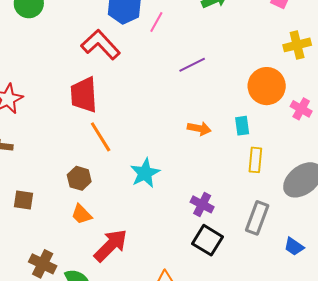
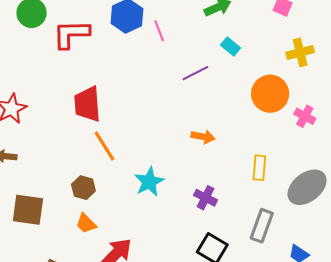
pink line: (156, 22) -> (159, 31), turned -50
red L-shape: (101, 45) -> (71, 34), moved, turned -48
cyan rectangle: (242, 126) -> (231, 46), moved, turned -42
brown square: (23, 200) -> (28, 210), size x1.6
purple cross: (202, 204) -> (206, 198), moved

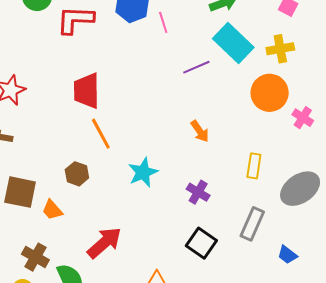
cyan rectangle: (231, 46) -> (233, 43), size x2.0
yellow cross: (300, 52) -> (280, 49), moved
orange arrow: (203, 137) -> (200, 131), turned 40
orange trapezoid: (86, 224) -> (52, 210), moved

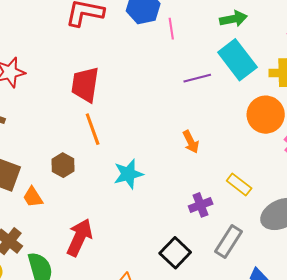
yellow rectangle: (254, 166) -> (239, 184), turned -70
purple cross: (198, 192) -> (201, 205), moved, turned 30
red arrow: (104, 243) -> (79, 237), turned -33

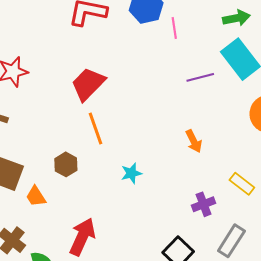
red trapezoid: (85, 85) -> (88, 84), turned 36
cyan star: (128, 174) -> (131, 173), size x0.7

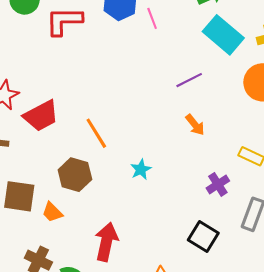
purple line: (200, 77) -> (189, 80), moved
red trapezoid: (88, 84) -> (41, 116), moved, turned -150
brown hexagon: (66, 164) -> (75, 175), size x1.4

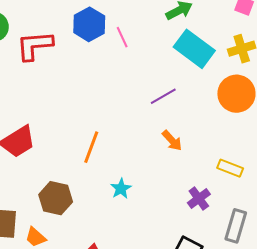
orange line: (96, 133) -> (91, 147), moved, turned 56

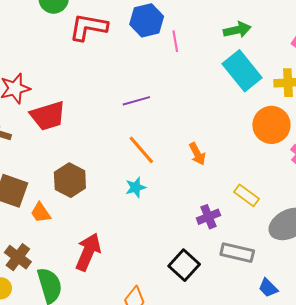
purple line: (163, 96) -> (136, 101), moved
orange line: (91, 147) -> (141, 150), moved, turned -76
gray rectangle: (236, 226) -> (237, 253), turned 72

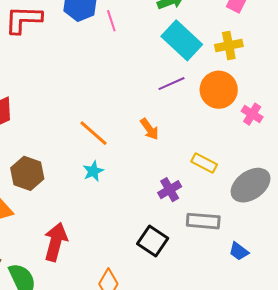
purple line: (136, 101) -> (172, 84), moved

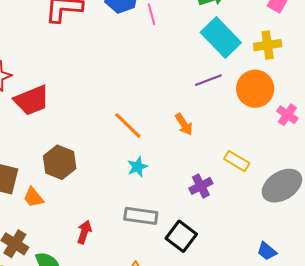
cyan star: (93, 171) -> (137, 167), moved
gray rectangle: (203, 221) -> (141, 216), moved
red arrow: (56, 242) -> (84, 232), size x0.6

